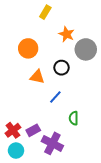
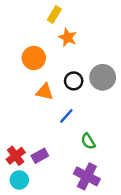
orange star: (67, 34) -> (68, 37), moved
gray circle: (86, 49) -> (103, 77), moved
green semicircle: (74, 118) -> (88, 141), turned -32
purple cross: (52, 143) -> (87, 176), moved

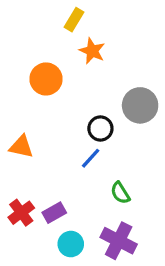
black circle: (74, 81) -> (100, 128), moved
orange triangle: (45, 92) -> (21, 147), moved
cyan circle: (19, 180) -> (71, 244), moved

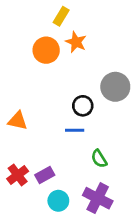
orange circle: (46, 79) -> (46, 50), moved
blue line: (91, 158) -> (75, 130), turned 48

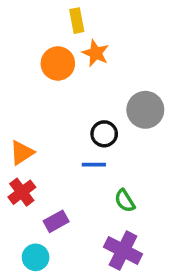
yellow rectangle: (61, 16) -> (77, 21), turned -42
orange triangle: (18, 121) -> (22, 153), turned -45
red cross: (18, 175) -> (22, 192), moved
cyan circle: (58, 201) -> (36, 257), moved

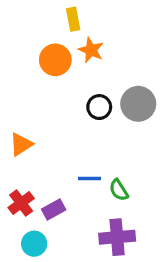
black circle: (104, 134) -> (99, 107), moved
blue line: (94, 165) -> (89, 179), moved
red cross: (22, 192) -> (21, 203), moved
purple cross: (123, 250) -> (117, 237), turned -32

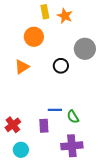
orange star: (91, 50) -> (65, 16), moved
gray circle: (138, 104) -> (85, 49), moved
orange triangle: (21, 144) -> (22, 67), moved
purple rectangle: (54, 210) -> (44, 126), moved, turned -64

